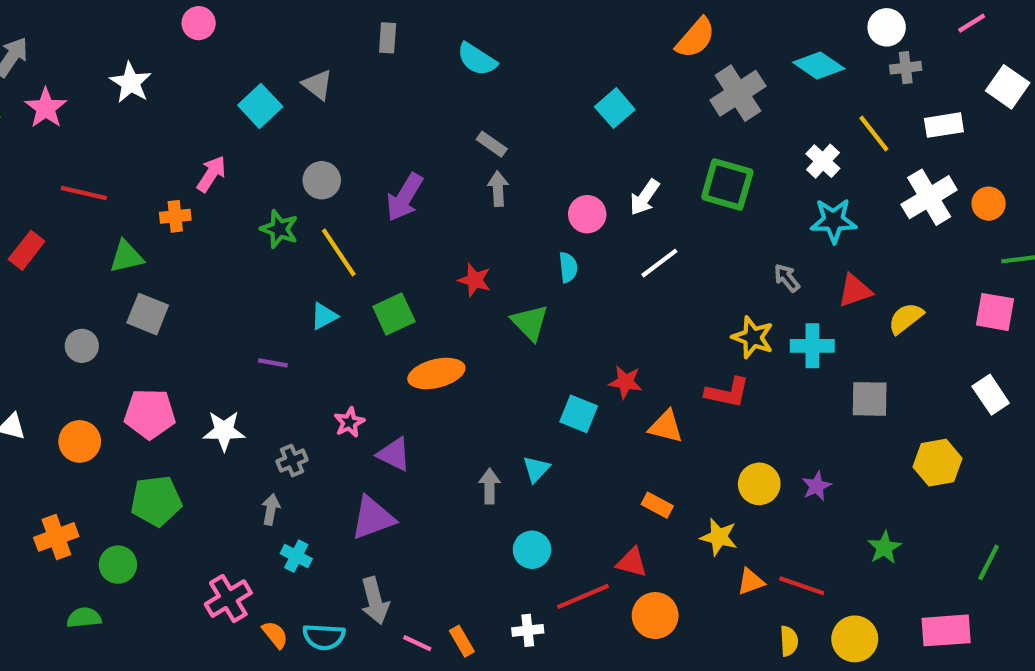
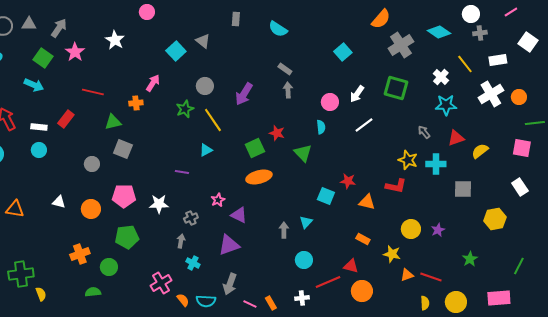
green star: (279, 229) -> (185, 109), turned 30
green square: (394, 314) -> (255, 148), moved
gray arrow: (375, 601) -> (230, 284), turned 35

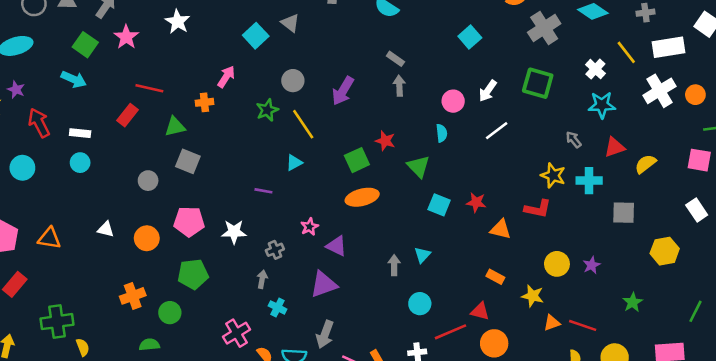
white rectangle: (498, 60) -> (668, 47), size x1.4
red rectangle: (66, 119) -> (128, 115), moved
cyan square: (326, 196) -> (439, 205), moved

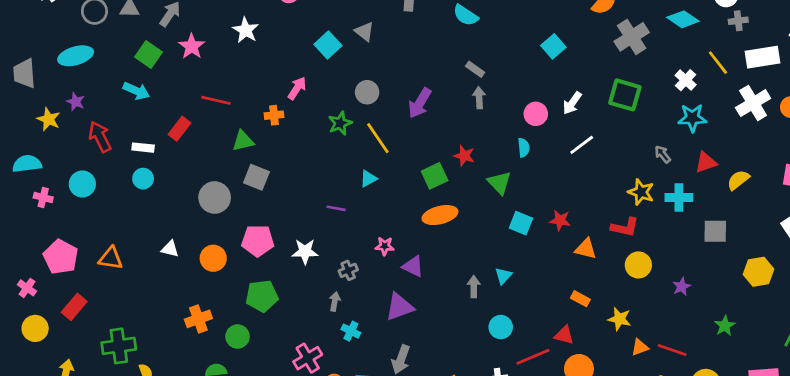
red rectangle: (128, 115) -> (179, 129), moved
gray circle: (148, 181) -> (215, 198), size x1.5
pink star: (310, 227) -> (385, 246), turned 30
yellow circle: (557, 264) -> (638, 265), moved

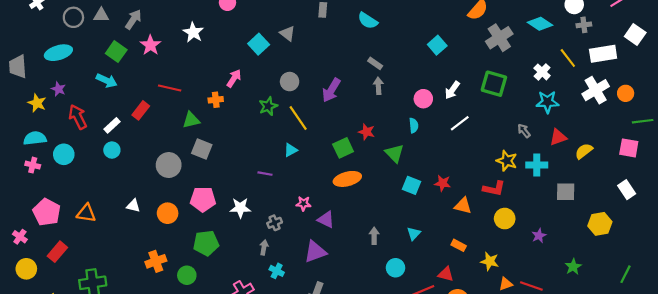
white rectangle: (143, 148) -> (112, 125), turned -49
cyan semicircle: (27, 164) -> (35, 138), moved
cyan triangle: (503, 276) -> (414, 234), moved

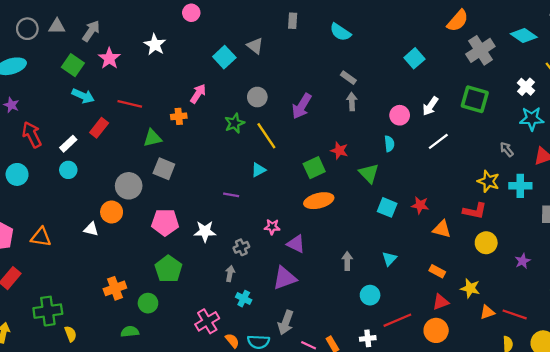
cyan arrow: (107, 80) -> (83, 96), moved
orange circle: (168, 213) -> (112, 212), moved
green pentagon: (206, 243) -> (168, 269), turned -30
red triangle: (446, 274) -> (441, 302), moved, turned -35

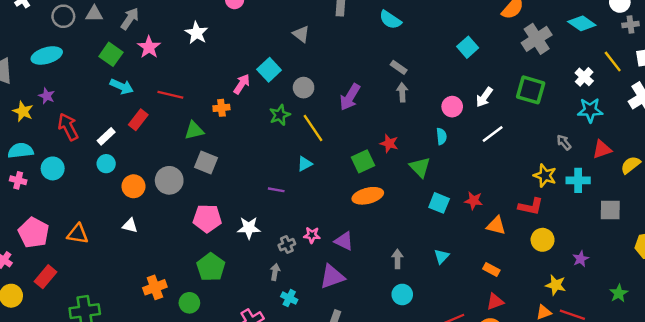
cyan square: (224, 57) -> (269, 70), moved
orange circle: (112, 212) -> (133, 186), moved
pink star: (272, 227) -> (312, 235), moved
yellow star: (470, 288) -> (556, 285), moved
cyan circle: (370, 295) -> (402, 294), moved

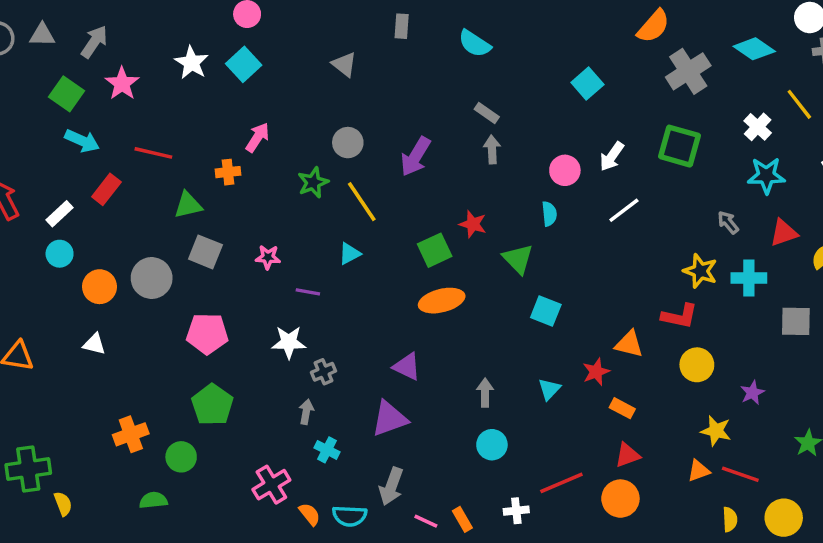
cyan square: (269, 70) -> (244, 64), moved
red star: (474, 201) -> (596, 372), moved, turned -30
white star: (249, 228) -> (289, 342), moved
pink star: (312, 235) -> (268, 257), moved

